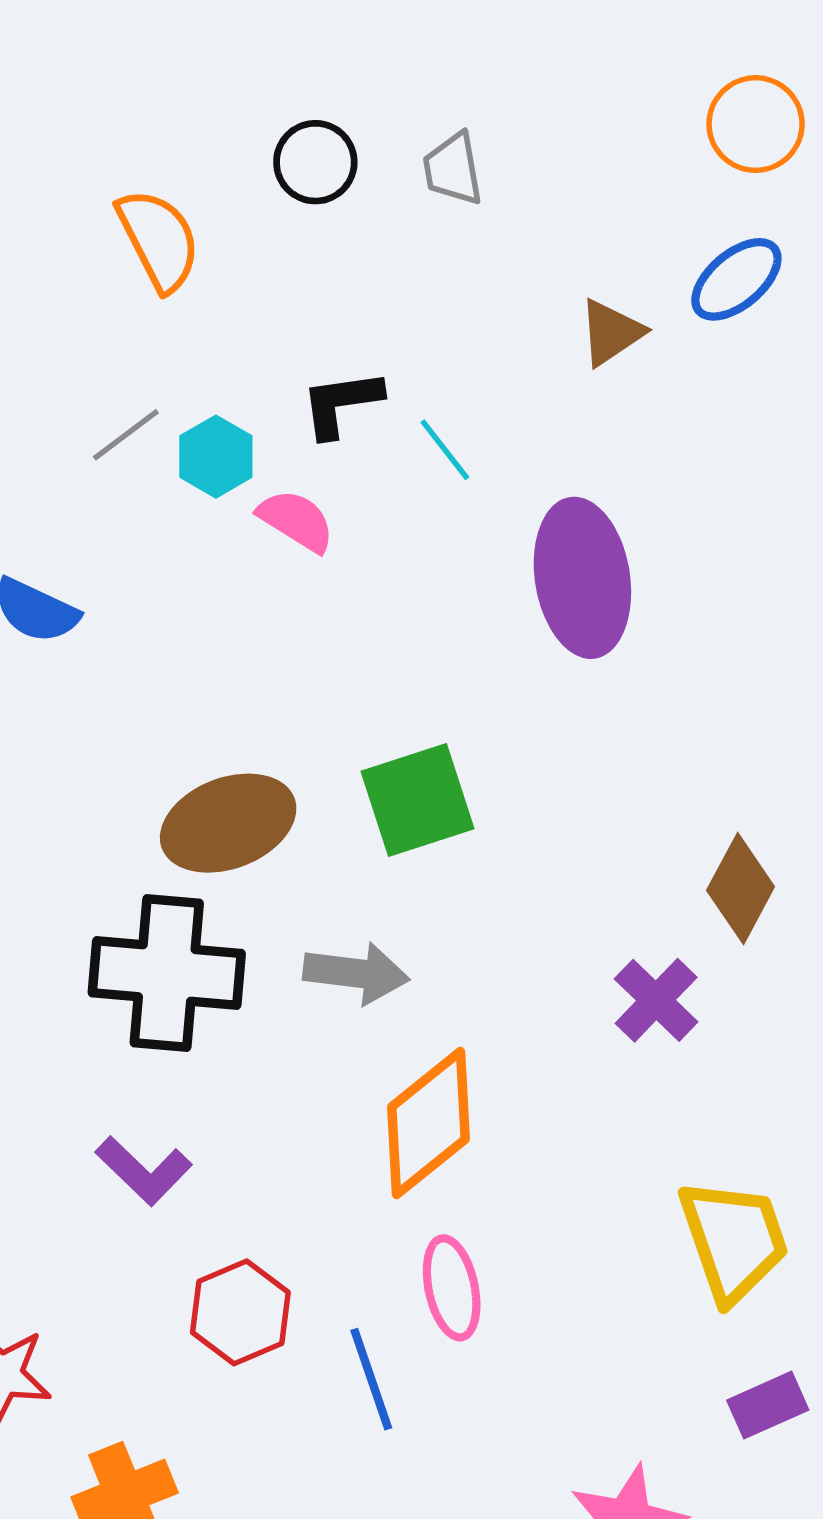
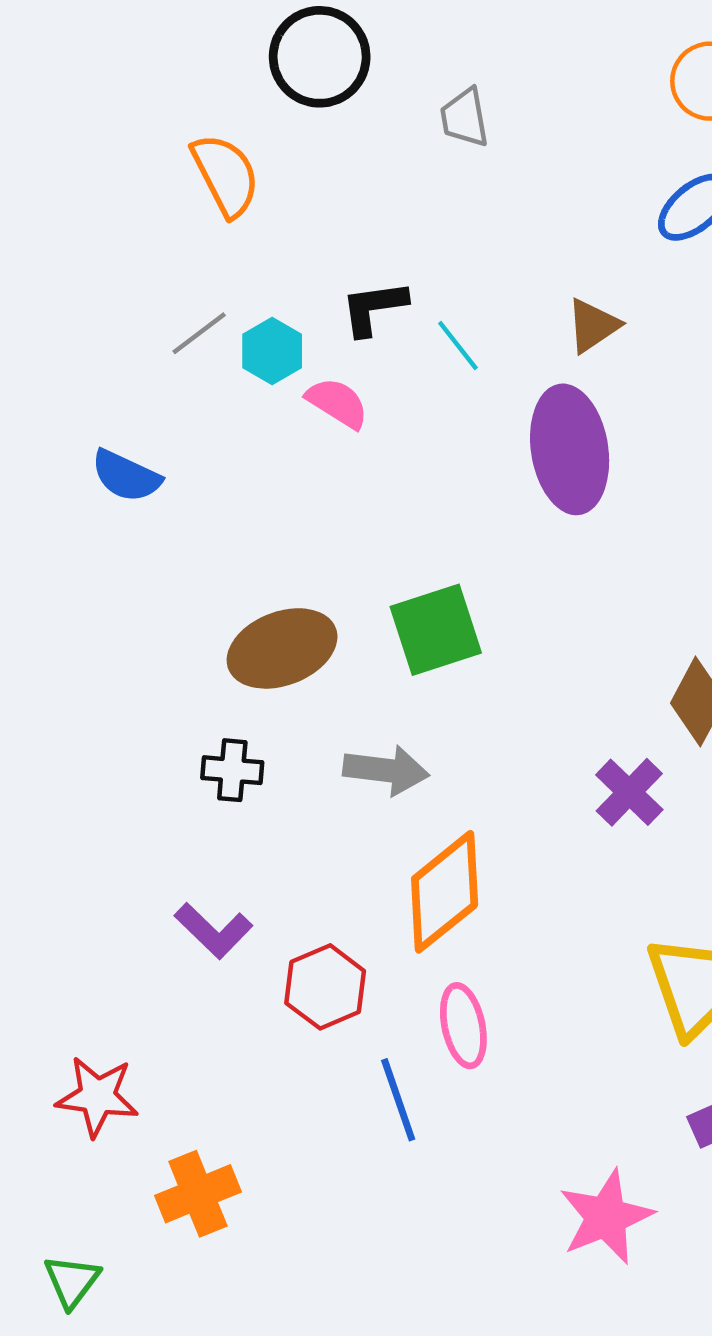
black circle: (315, 162) -> (320, 57), moved, size x1.5
brown triangle: (611, 333) -> (593, 326), moved
black cross: (167, 973) -> (232, 770), size x0.5
red hexagon: (240, 1312) -> (325, 987), moved

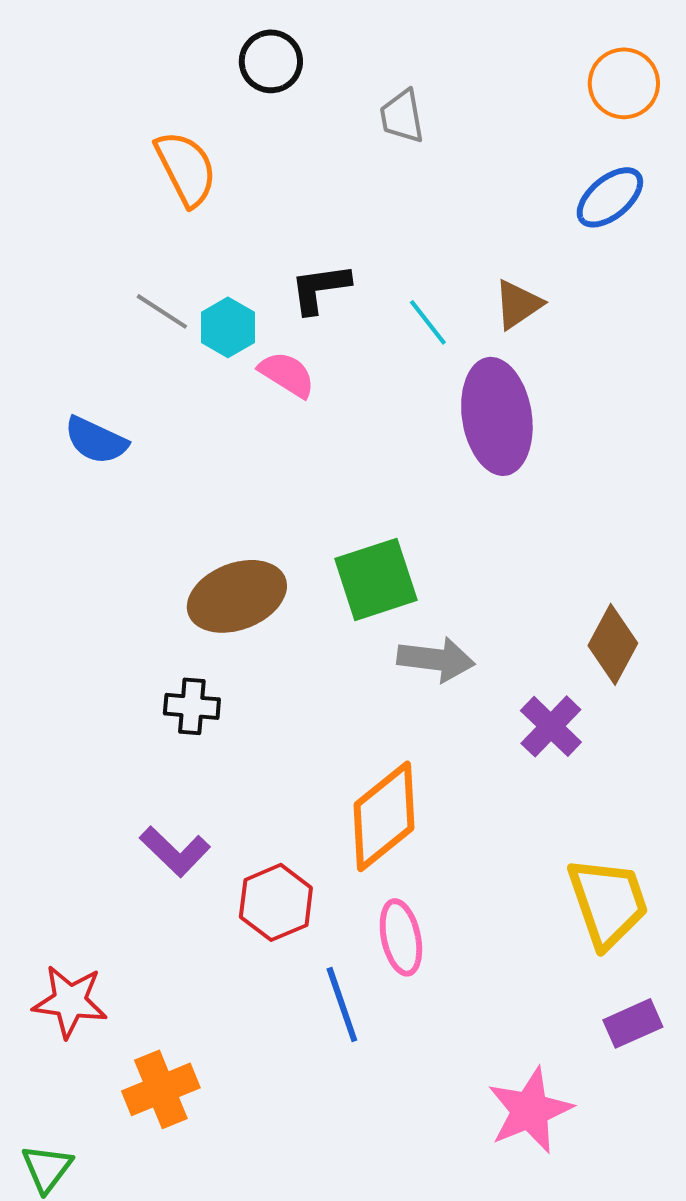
black circle: (320, 57) -> (271, 61), size x0.7
gray line: (199, 333) -> (162, 311), turned 70
cyan line: (458, 345) -> (428, 322), moved
gray arrow: (386, 770) -> (436, 659), moved

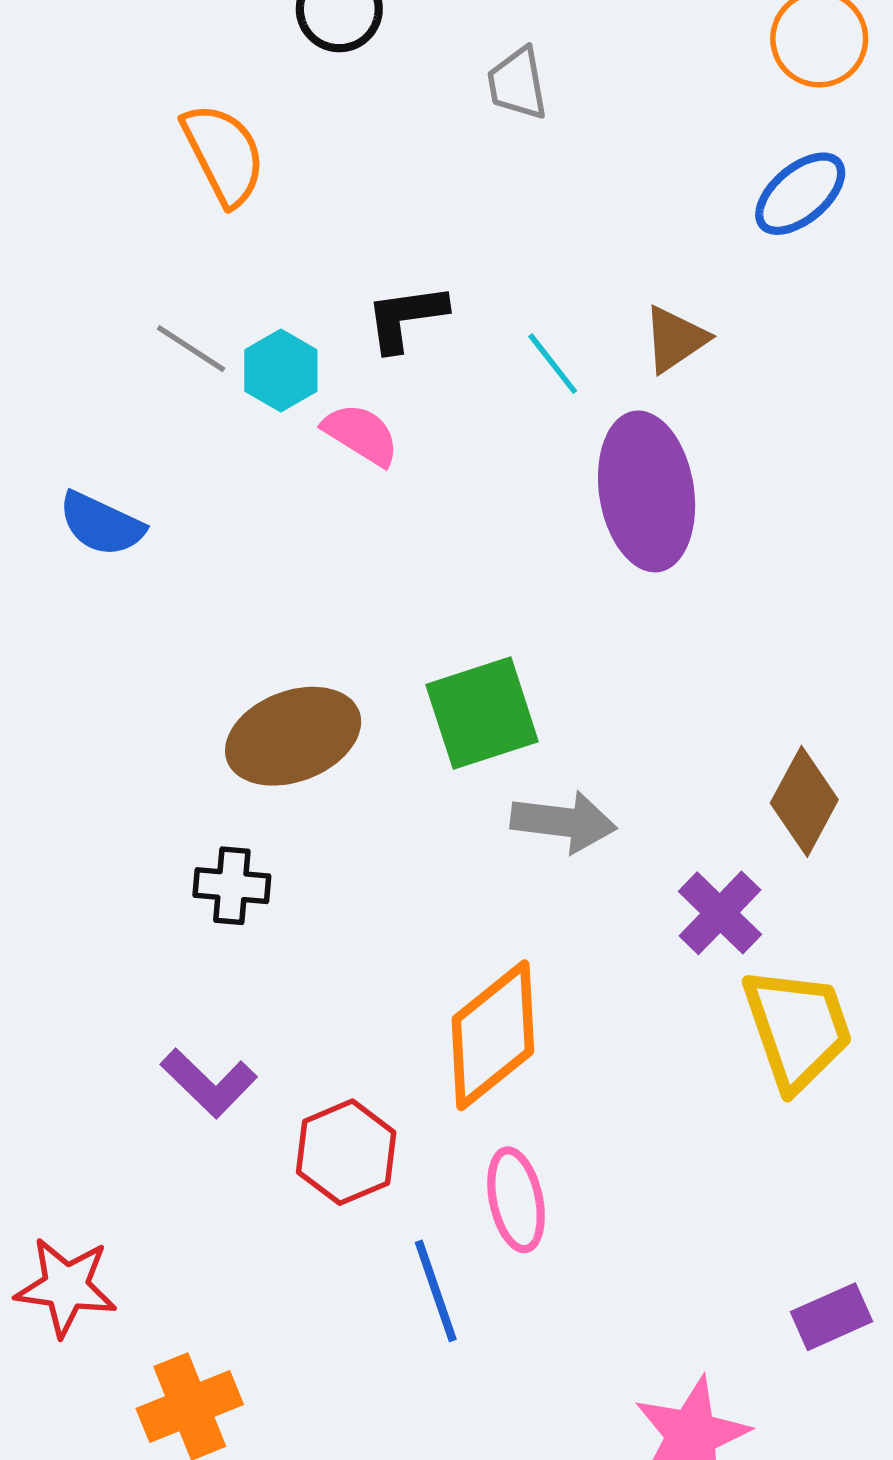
yellow trapezoid: (608, 902) -> (797, 1028), moved

